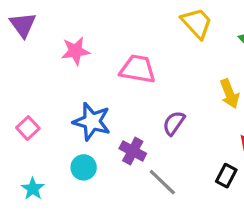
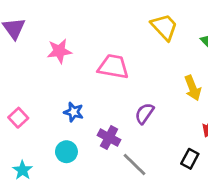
blue star: (92, 122) -> (74, 112), size x0.6

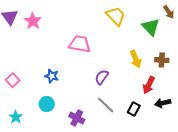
pink star: (59, 51) -> (33, 21), moved, turned -30
purple cross: (109, 138) -> (77, 118), moved
gray line: (135, 164) -> (106, 105), moved

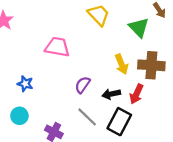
brown cross: (162, 60) -> (151, 65), size x1.6
black arrow: (163, 103) -> (111, 94), moved
black rectangle: (134, 109) -> (119, 122), size x1.6

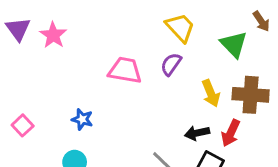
purple semicircle: (83, 85) -> (171, 64), moved

